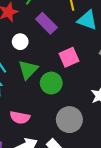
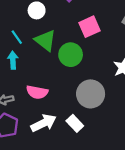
green triangle: (28, 70) -> (45, 41), turned -35

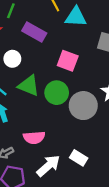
pink square: (90, 27) -> (68, 61), turned -30
gray circle: (91, 94) -> (83, 106), moved

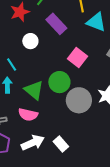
green triangle: (29, 86) -> (34, 90), moved

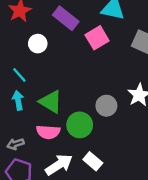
pink square: (77, 58) -> (97, 38), moved, turned 30
green circle: (59, 82) -> (80, 125), moved
gray circle: (79, 100) -> (106, 106), size x0.7

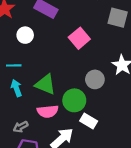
pink square: (97, 38) -> (79, 38), moved
cyan line: (19, 75) -> (14, 65), turned -40
white rectangle: (93, 161) -> (89, 121), moved

